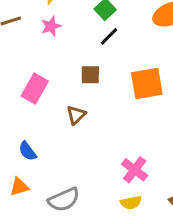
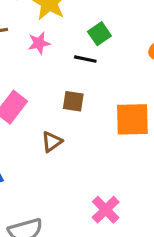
black line: (109, 36) -> (85, 59), moved, turned 48

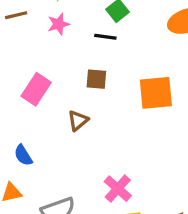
pink cross: (106, 210) -> (118, 189), moved

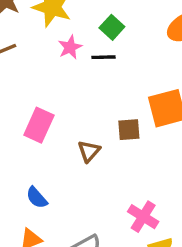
pink star: (59, 24) -> (70, 47), moved
brown square: (96, 79) -> (129, 130), moved

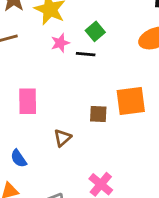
pink rectangle: (39, 125) -> (28, 101), turned -32
brown triangle: (89, 151) -> (62, 138), moved

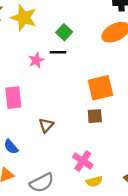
pink star: (60, 43) -> (36, 60), moved
brown square: (98, 114) -> (95, 116), moved

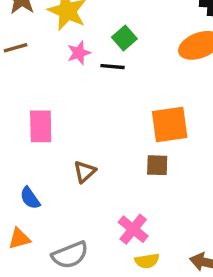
pink star: (36, 60) -> (79, 53), moved

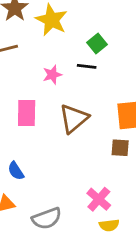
pink star: (79, 53) -> (52, 75), moved
brown triangle: (85, 172) -> (74, 119), moved, size x1.6

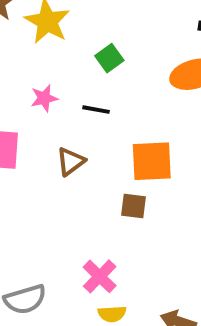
black line: (87, 66) -> (96, 110), moved
brown triangle: (74, 119) -> (71, 161), size x0.7

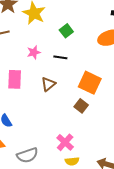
orange square: (152, 161) -> (90, 83), turned 30
brown square: (134, 206) -> (81, 106), turned 32

